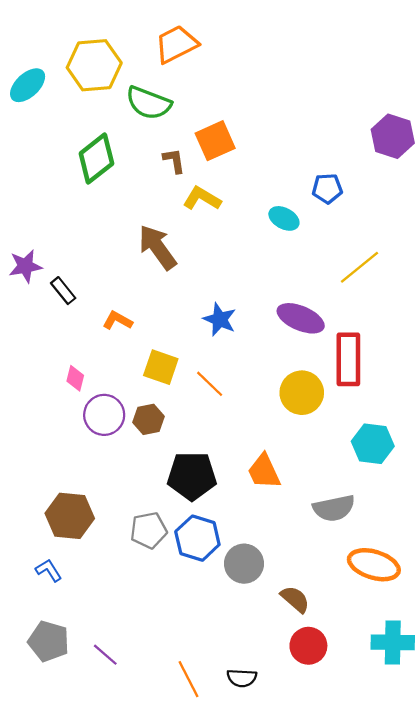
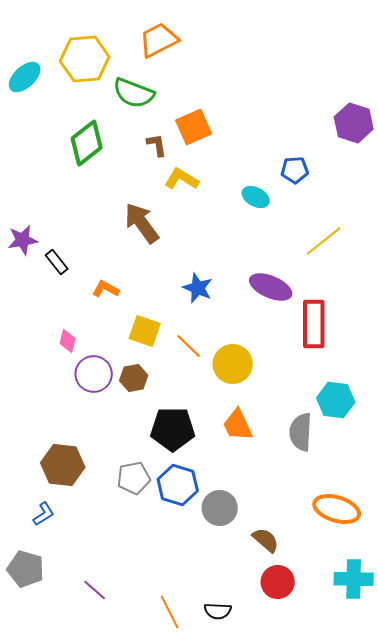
yellow circle: (302, 393) -> (233, 364), moved
gray semicircle: (334, 508) -> (301, 432), moved, turned 105
blue L-shape: (49, 570) -> (44, 514), turned 90
gray pentagon: (49, 641) -> (26, 569), moved

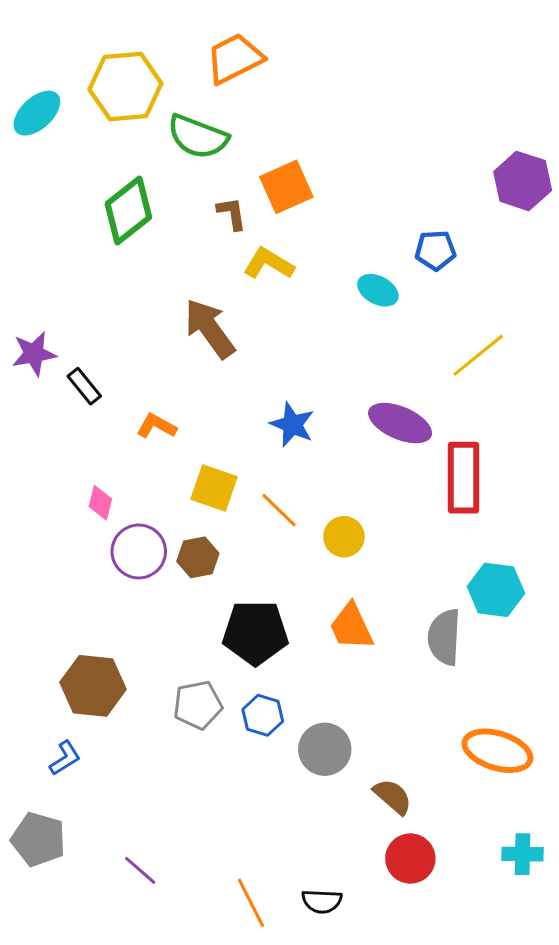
yellow circle: (233, 364) -> (344, 537), size x0.7
blue hexagon: (178, 485) -> (263, 715), size x0.7
cyan cross: (354, 579) -> (523, 854), size x0.7

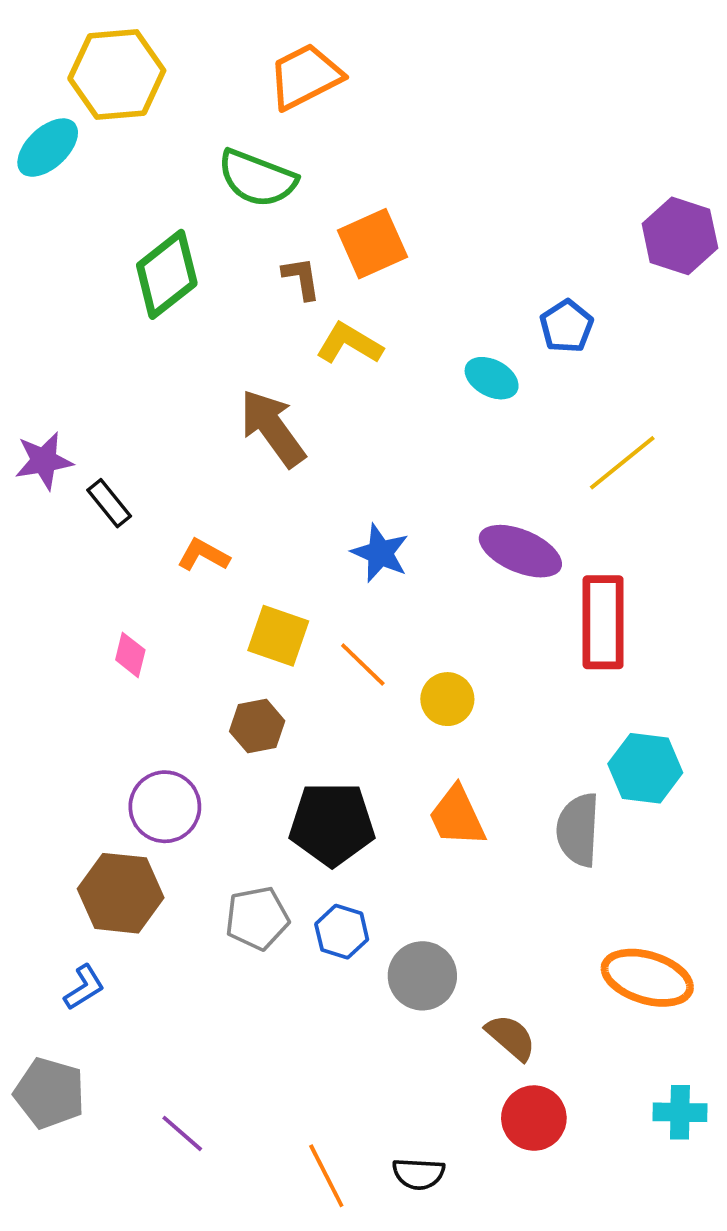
yellow hexagon: (125, 86) -> (117, 75), moved
blue pentagon: (435, 250) -> (567, 326), turned -30
purple circle: (139, 551) -> (165, 807), moved

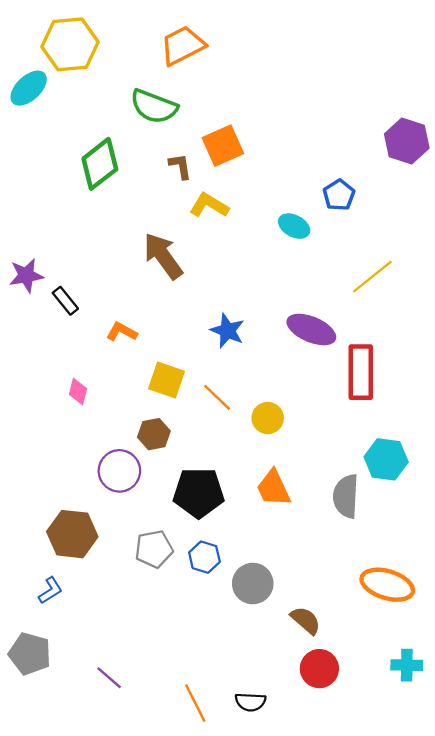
purple circle: (165, 807) -> (119, 471), moved

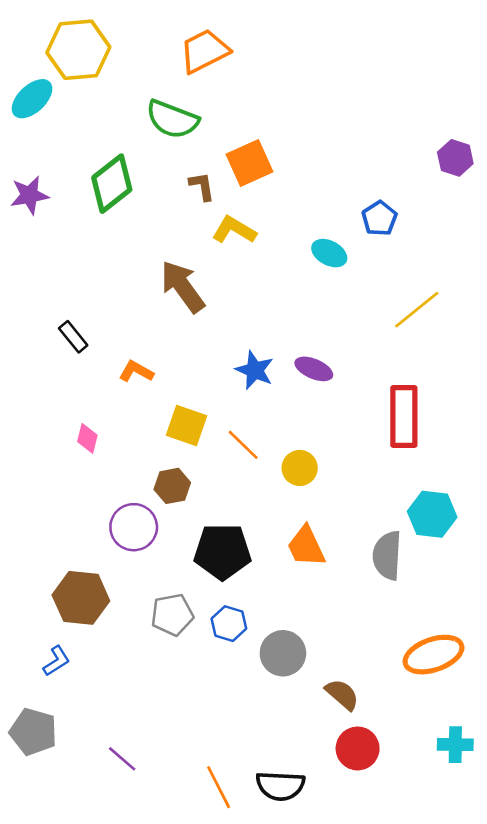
purple hexagon: (407, 141) -> (455, 158), size x0.7
purple star: (26, 275) -> (29, 195), moved
purple ellipse: (311, 329) -> (314, 369), moved, size x0.7
orange ellipse: (387, 585) -> (433, 655), turned -36
black semicircle: (250, 702) -> (280, 786), size x1.4

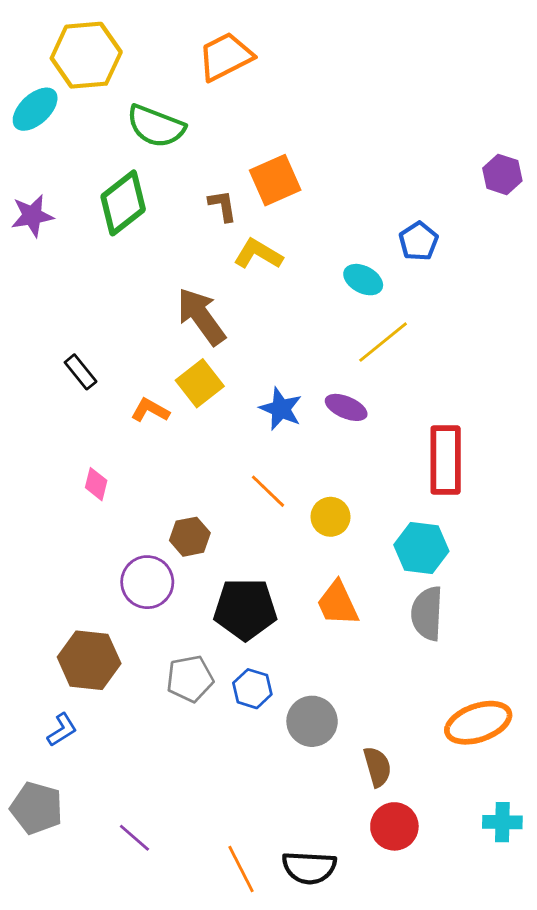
green semicircle: (172, 119) -> (156, 126), moved
yellow line: (417, 310) -> (383, 342), moved
yellow square: (186, 426) -> (200, 383), moved, turned 33
cyan hexagon: (432, 514) -> (421, 548), moved
brown semicircle: (342, 694) -> (377, 767), turned 33

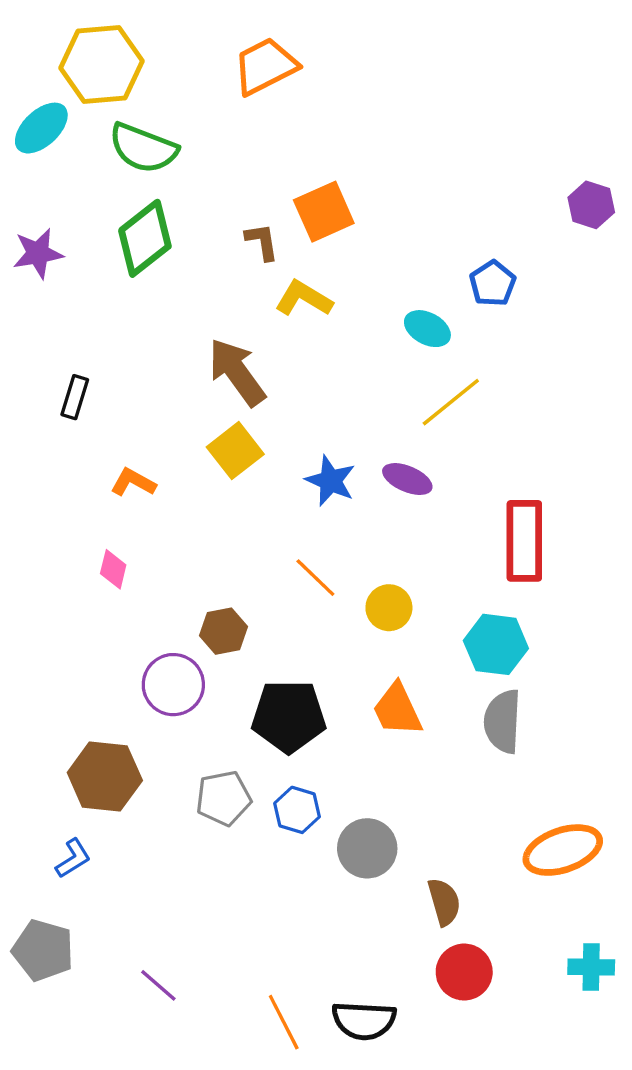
green semicircle: (156, 126) -> (143, 148), moved
black rectangle: (81, 372) -> (75, 397), moved, turned 56
orange L-shape: (150, 410) -> (133, 482), moved

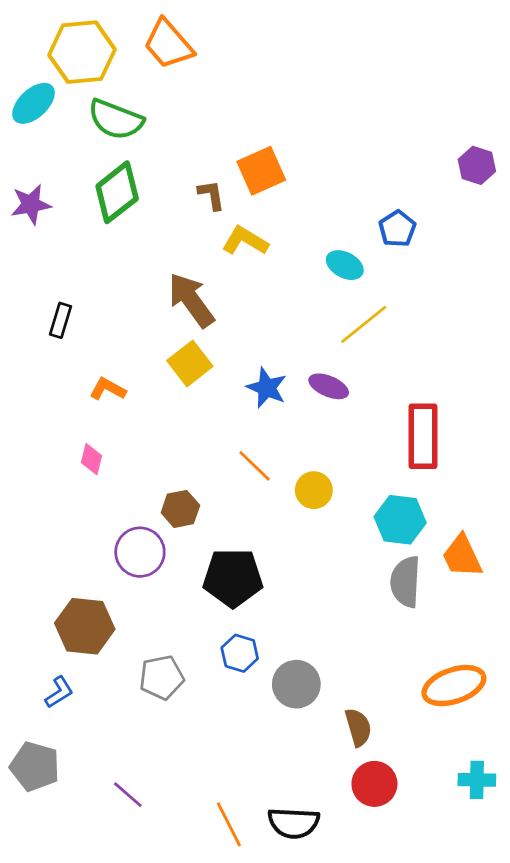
orange trapezoid: (265, 66) -> (168, 44), moved, turned -104
orange trapezoid: (397, 710) -> (462, 556), moved
gray pentagon: (223, 798) -> (162, 677), moved

